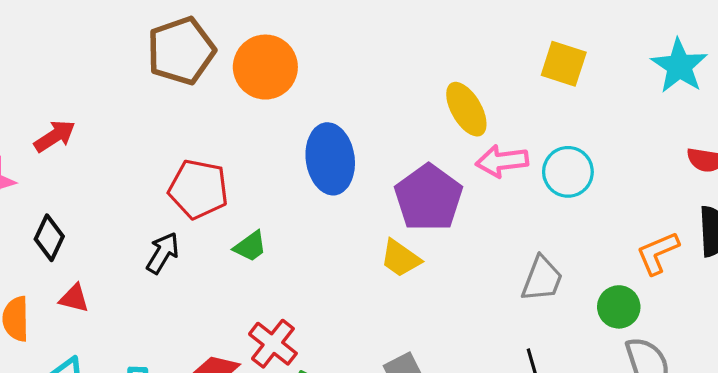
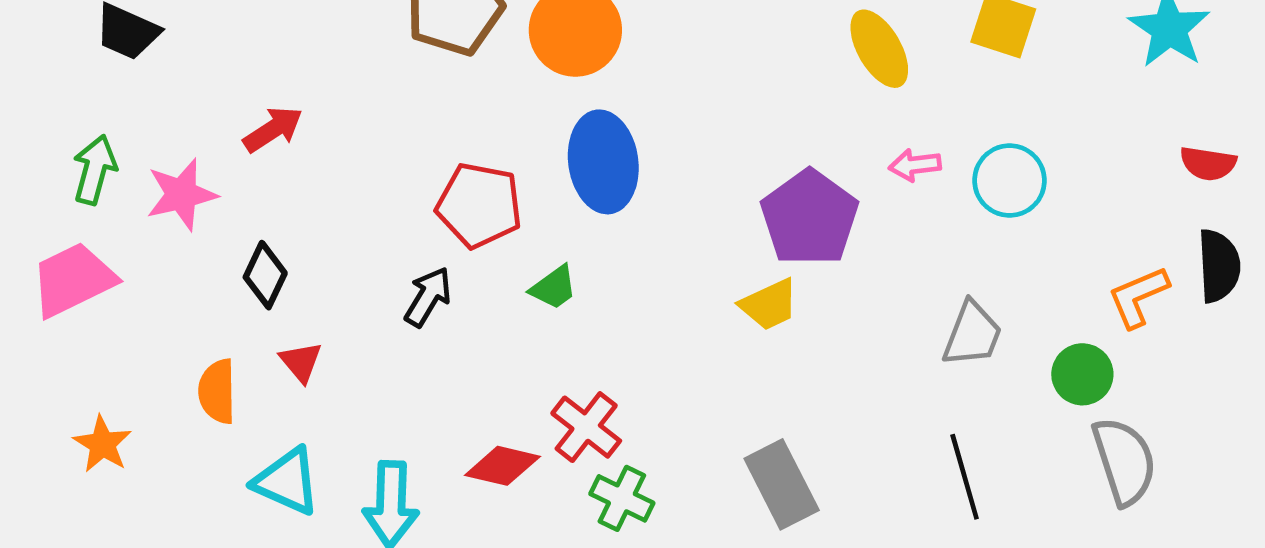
yellow ellipse: (466, 109) -> (879, 49), moved
blue ellipse: (330, 159) -> (603, 162), moved
pink arrow: (502, 161) -> (915, 165), size x0.7
yellow trapezoid: (400, 258) -> (769, 305), turned -60
red triangle: (74, 298) -> (301, 362), turned 36

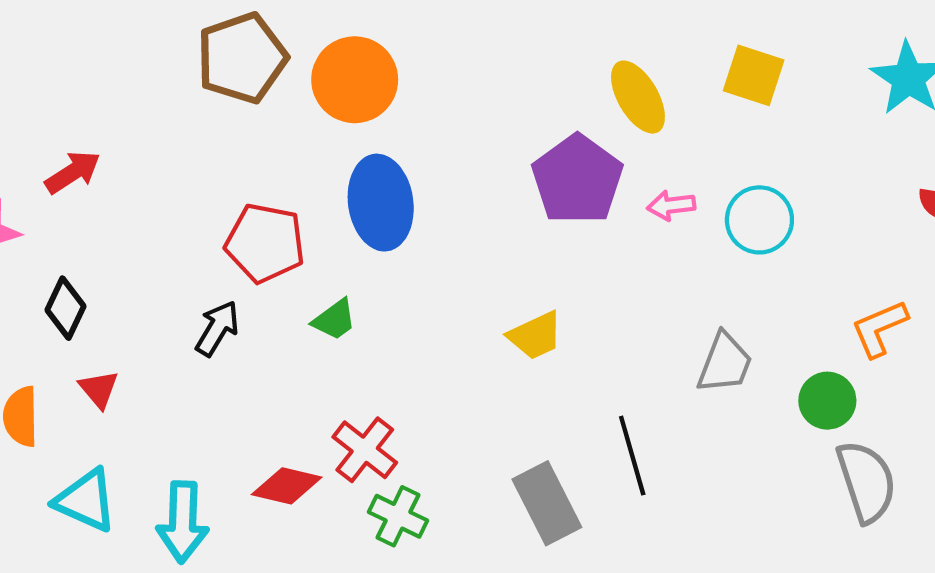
purple pentagon: (810, 218) -> (577, 179), moved
black line: (965, 477) -> (632, 456), moved

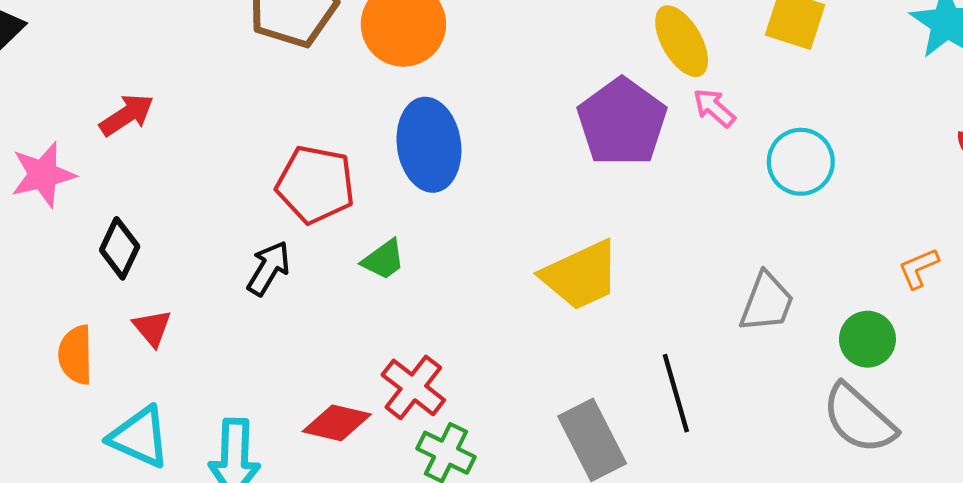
pink arrow: (671, 205) -> (714, 108), moved, turned 48
orange L-shape: (879, 328) -> (919, 268), size x0.7
yellow trapezoid: (535, 336) -> (581, 275), size x1.5
gray semicircle: (866, 482) -> (859, 419), moved, turned 150

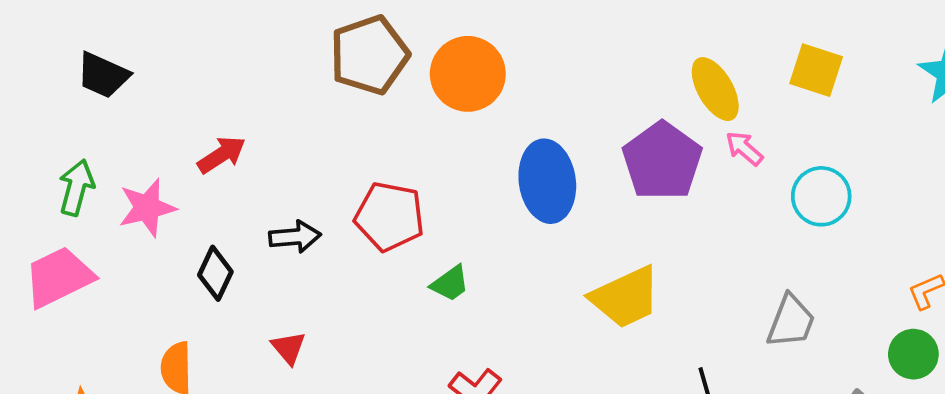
blue ellipse: (429, 145) -> (547, 181), moved
black arrow: (269, 268) -> (295, 237), moved, turned 54
red triangle: (152, 328) -> (289, 348), moved
green circle: (867, 339) -> (913, 354), moved

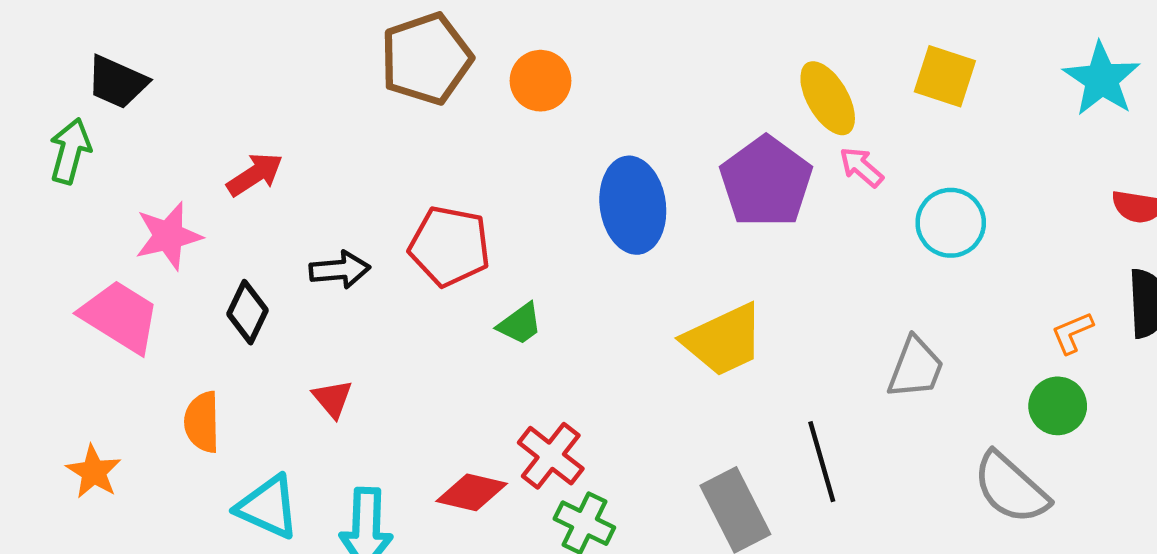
orange circle: (468, 74) -> (540, 81), size x0.7
green arrow: (76, 187) -> (70, 151), moved
pink trapezoid: (59, 277) -> (120, 317), moved, turned 58

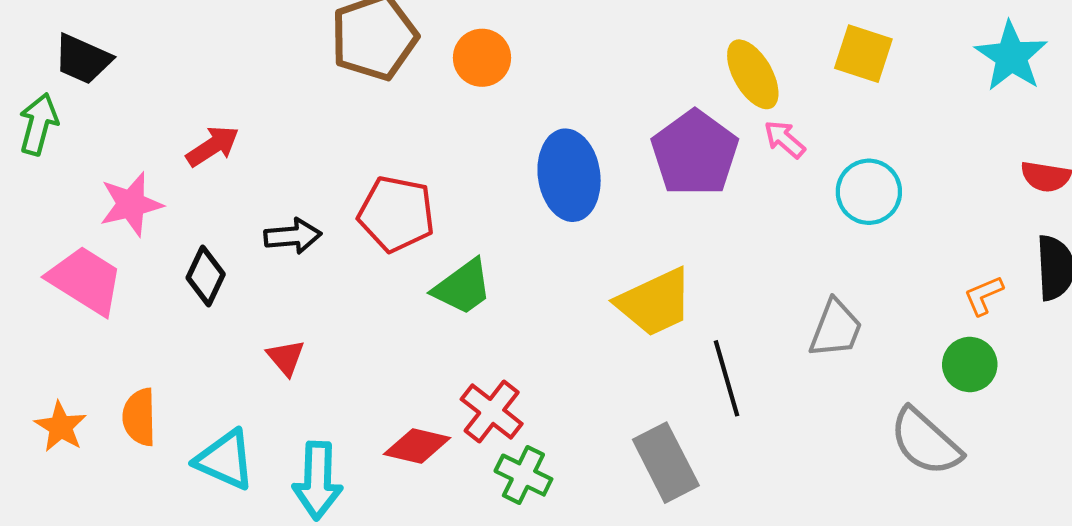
green trapezoid: (520, 324) -> (463, 287), size x1.4
orange semicircle: (202, 422) -> (139, 417), moved
black line: (822, 462) -> (727, 378), moved

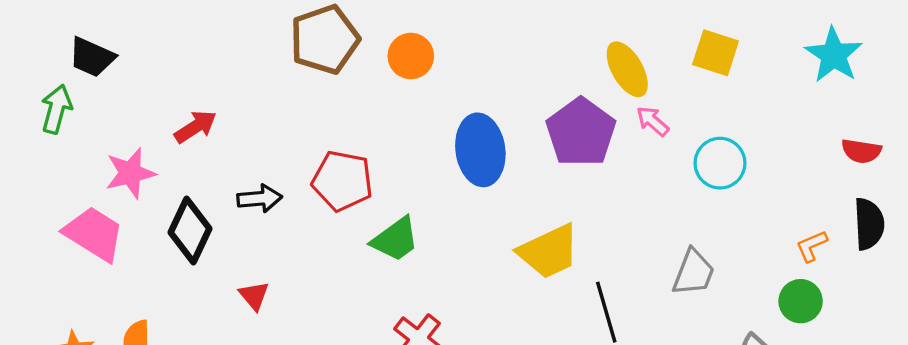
black diamond: (206, 276) -> (190, 230), size x1.4

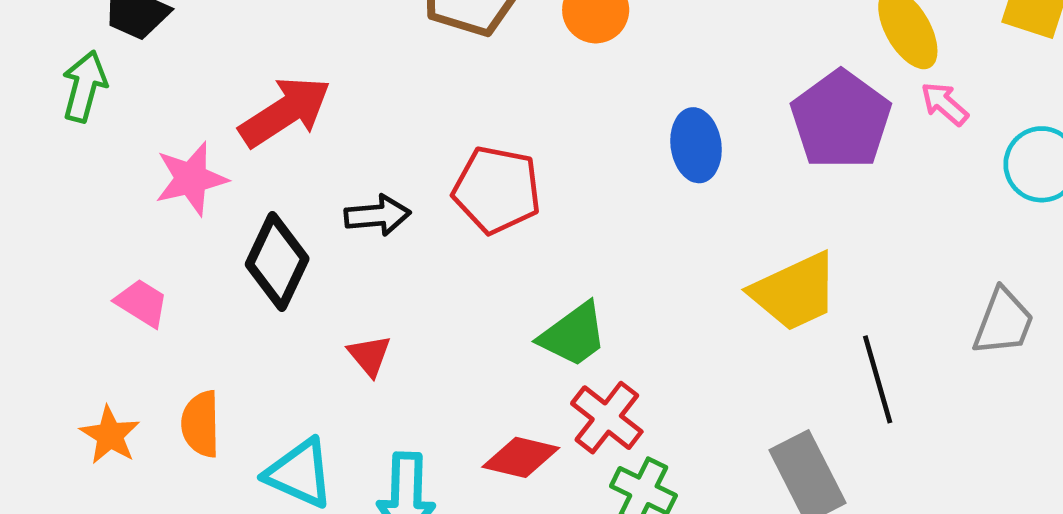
red arrow: (196, 127) -> (285, 112), size x1.5
blue ellipse: (480, 150) -> (696, 145), size x0.7
pink trapezoid: (94, 234) -> (142, 303), moved, size x0.6
green trapezoid: (395, 239) -> (573, 335), moved

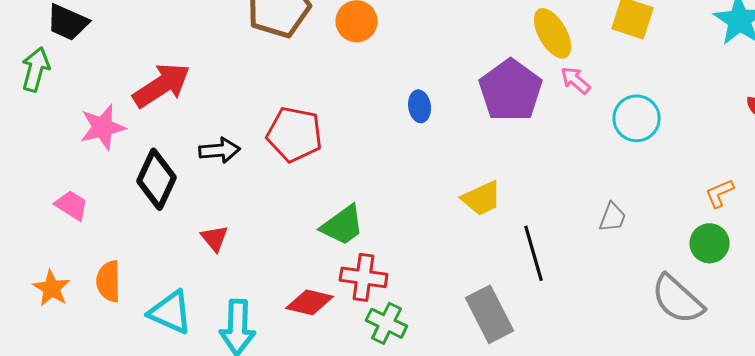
blue ellipse: (696, 145) -> (420, 106), size x0.7
yellow trapezoid: (795, 292) -> (482, 198), size x0.7
gray trapezoid: (1003, 322) -> (613, 217), size x0.7
red cross: (607, 418) -> (364, 277), turned -30

